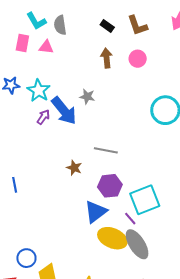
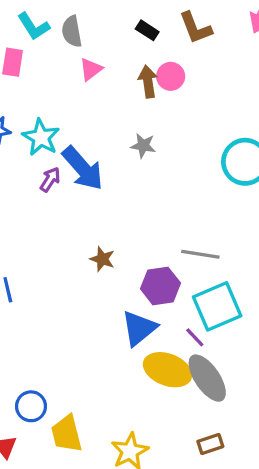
pink triangle: (46, 47) -> (91, 69), moved, turned -42
pink circle: (138, 59) -> (171, 76), moved
gray star: (87, 97) -> (143, 146), moved
gray line: (106, 150) -> (200, 254), moved

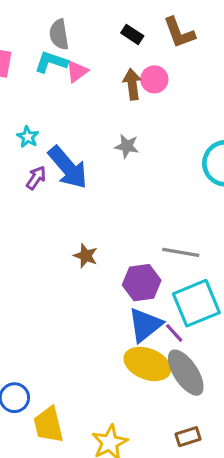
cyan L-shape: (34, 26) -> (51, 62), moved, turned 140
cyan star: (41, 137) -> (28, 137), size x0.6
blue triangle: (139, 328) -> (145, 325), moved

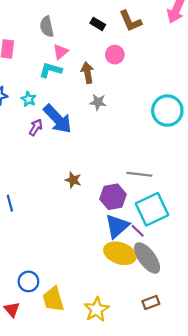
cyan L-shape: (51, 62) -> (51, 70), moved
brown arrow: (132, 84) -> (87, 73), moved

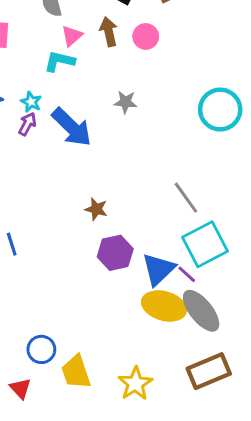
brown arrow: (87, 73) -> (109, 32), moved
purple arrow: (36, 127) -> (27, 124), moved
gray line: (139, 174) -> (186, 198), turned 50
purple hexagon: (113, 197) -> (115, 253), moved
brown rectangle: (151, 303) -> (209, 371), size x1.8

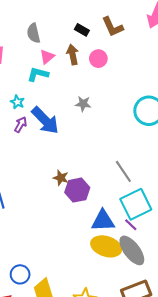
purple arrow: (27, 124) -> (21, 125), moved
purple hexagon: (115, 253) -> (77, 190), moved
blue triangle: (159, 269) -> (103, 221), turned 40
purple line: (187, 274) -> (131, 225), moved

